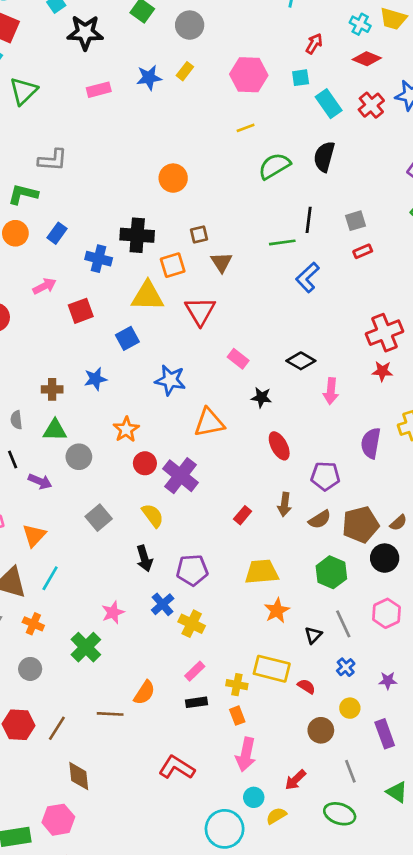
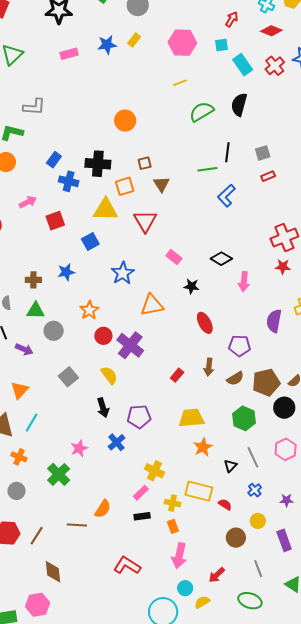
blue rectangle: (57, 233) -> (54, 160), moved
blue star: (170, 380) -> (123, 273), turned 30
yellow cross: (192, 624) -> (155, 471), moved

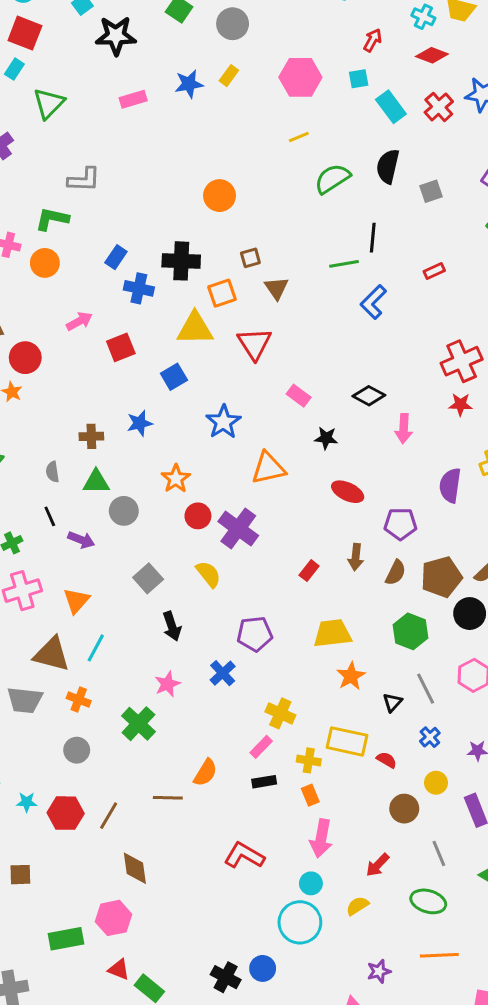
gray square: (263, 153) -> (431, 191), moved
red ellipse: (205, 323) -> (348, 492), turned -35
brown semicircle: (235, 378) -> (396, 573), turned -30
black arrow: (103, 408) -> (172, 626), moved
cyan circle: (185, 588) -> (311, 883), moved

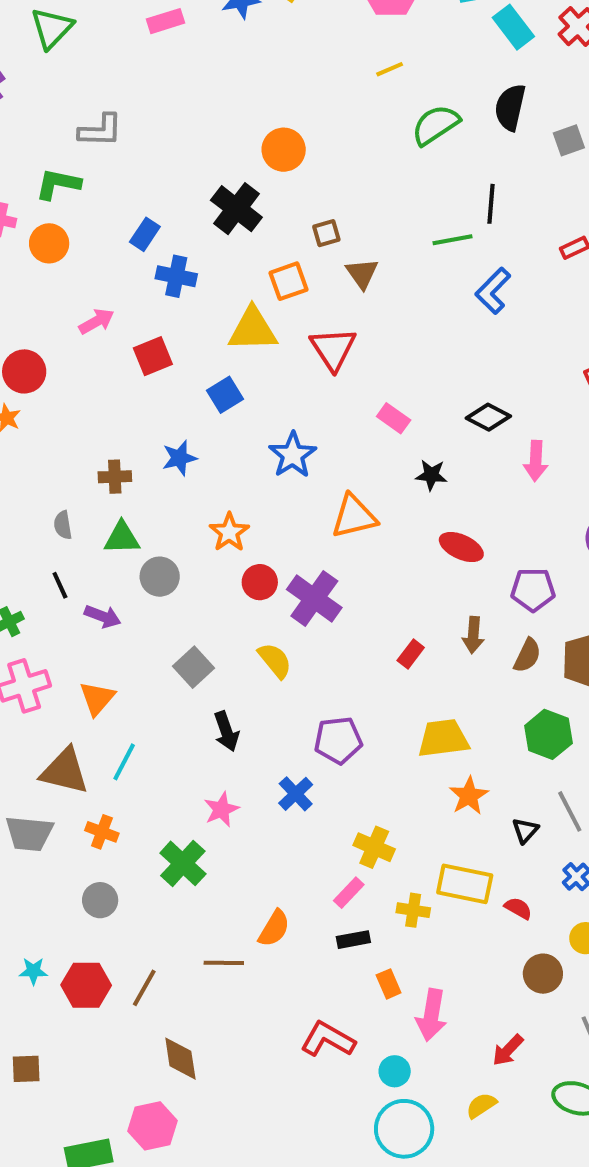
black cross: (181, 261) -> (236, 209), moved, turned 36
orange rectangle: (310, 795) -> (389, 984), moved
cyan circle: (311, 883) -> (395, 1071), moved

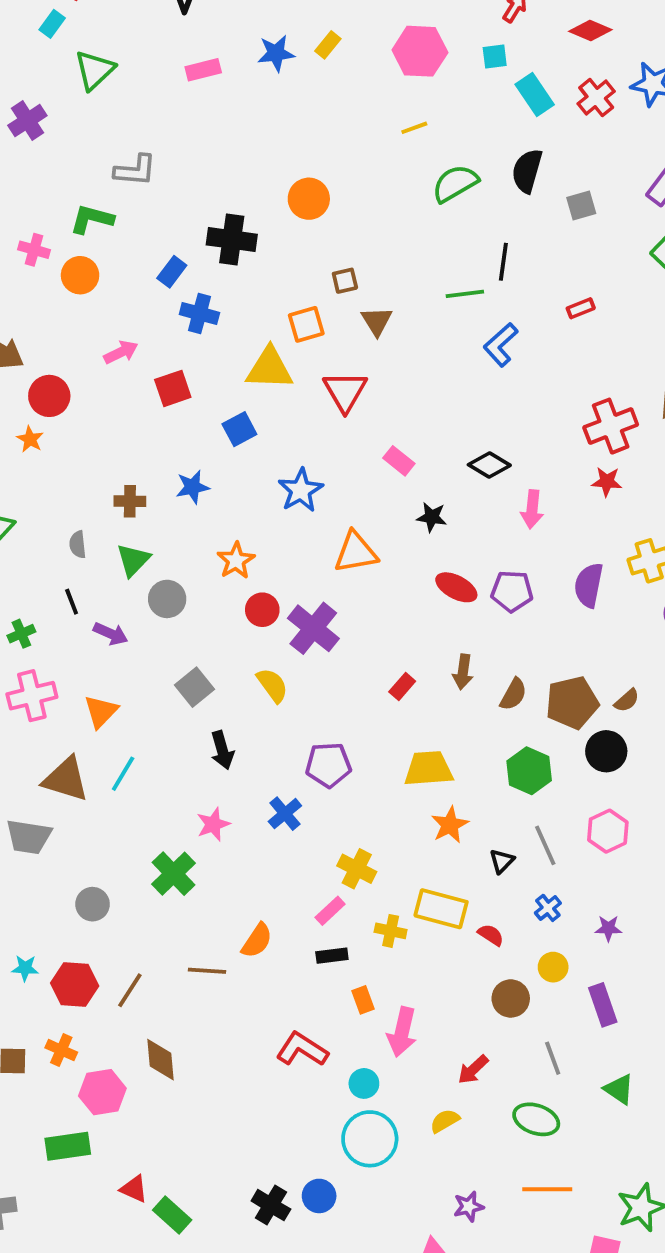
black cross: (236, 209) -> (232, 240), moved, turned -33
green triangle: (122, 538) -> (133, 560), turned -48
purple pentagon: (533, 590) -> (512, 591), moved
orange cross: (102, 832) -> (61, 1050), moved
pink hexagon: (153, 1126) -> (102, 1092), moved

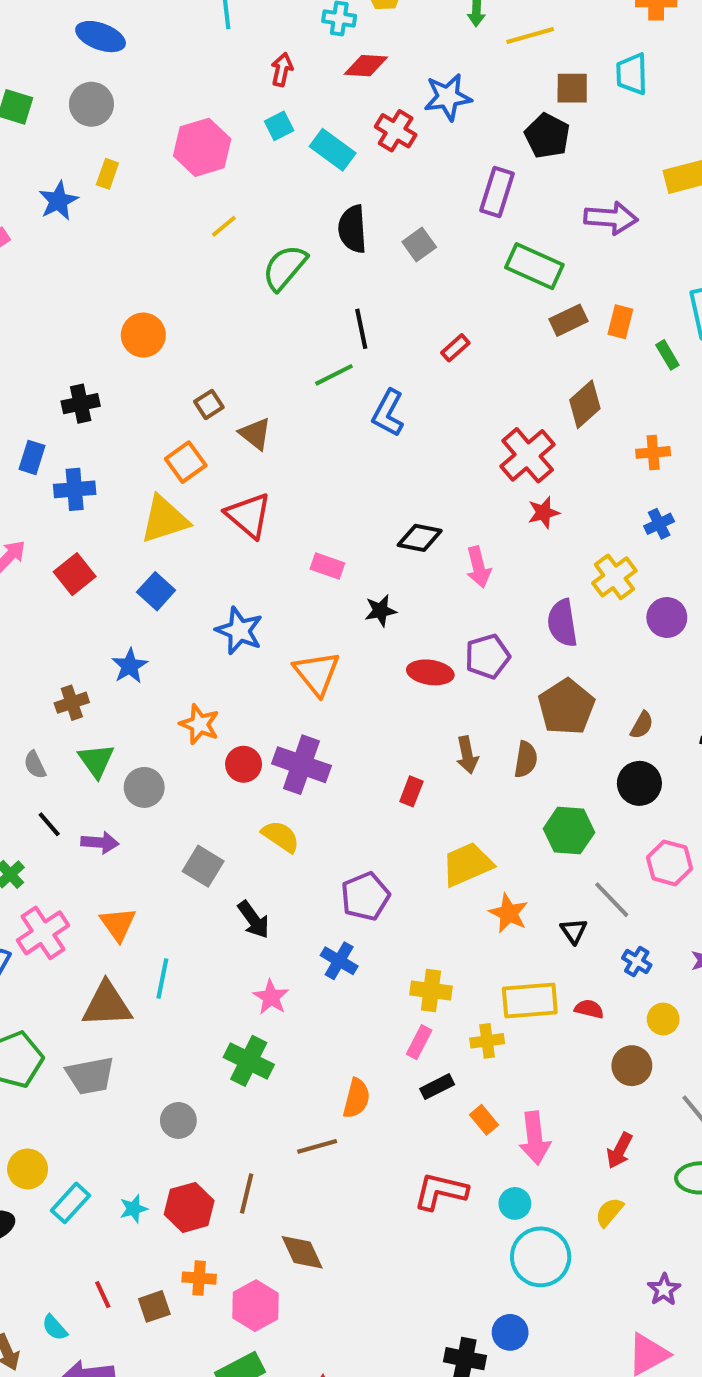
black cross: (232, 240) -> (81, 404), size x0.7
orange triangle: (356, 552) -> (317, 673), turned -39
brown pentagon: (572, 703) -> (566, 707), moved

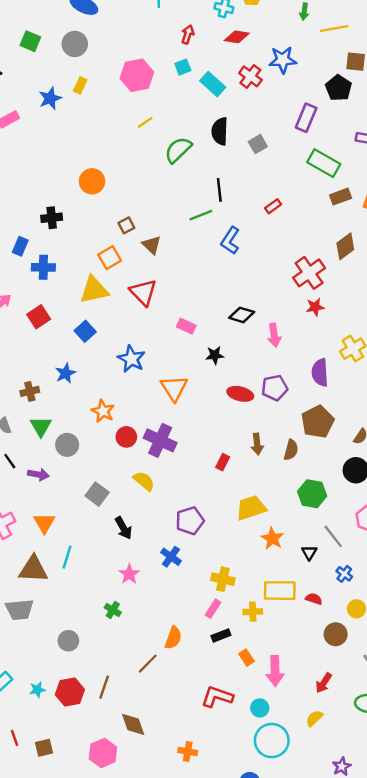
green cross: (249, 1061) -> (113, 610), size x0.6
brown line: (317, 1146) -> (148, 664), turned -35
orange cross: (199, 1278) -> (188, 751), moved

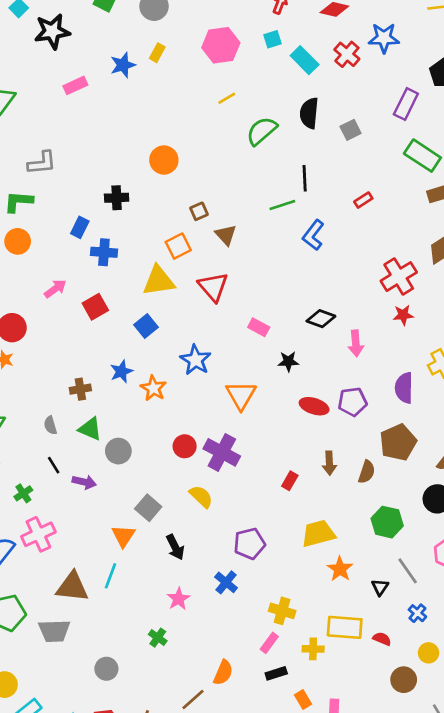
orange star: (103, 411) -> (153, 388), moved
green triangle: (41, 426) -> (90, 429), turned -40
orange triangle: (44, 523) -> (123, 536), moved

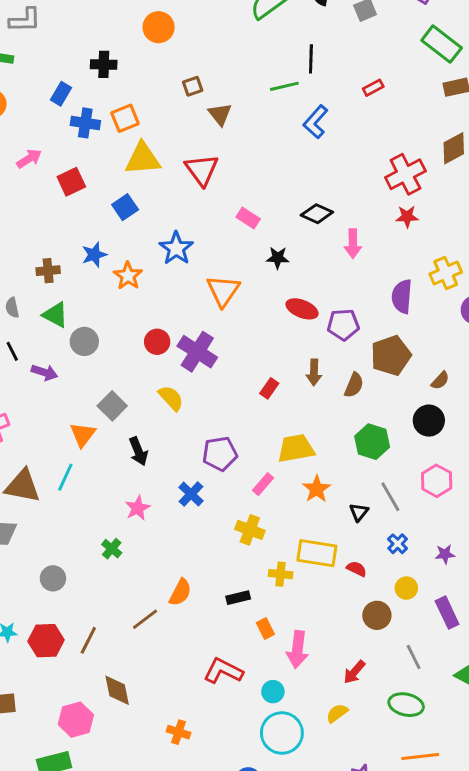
orange square: (178, 246) -> (125, 118), moved
purple pentagon: (353, 402) -> (343, 325), moved
pink rectangle: (269, 643) -> (263, 484), moved

